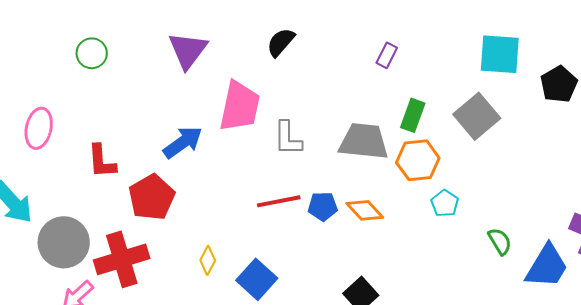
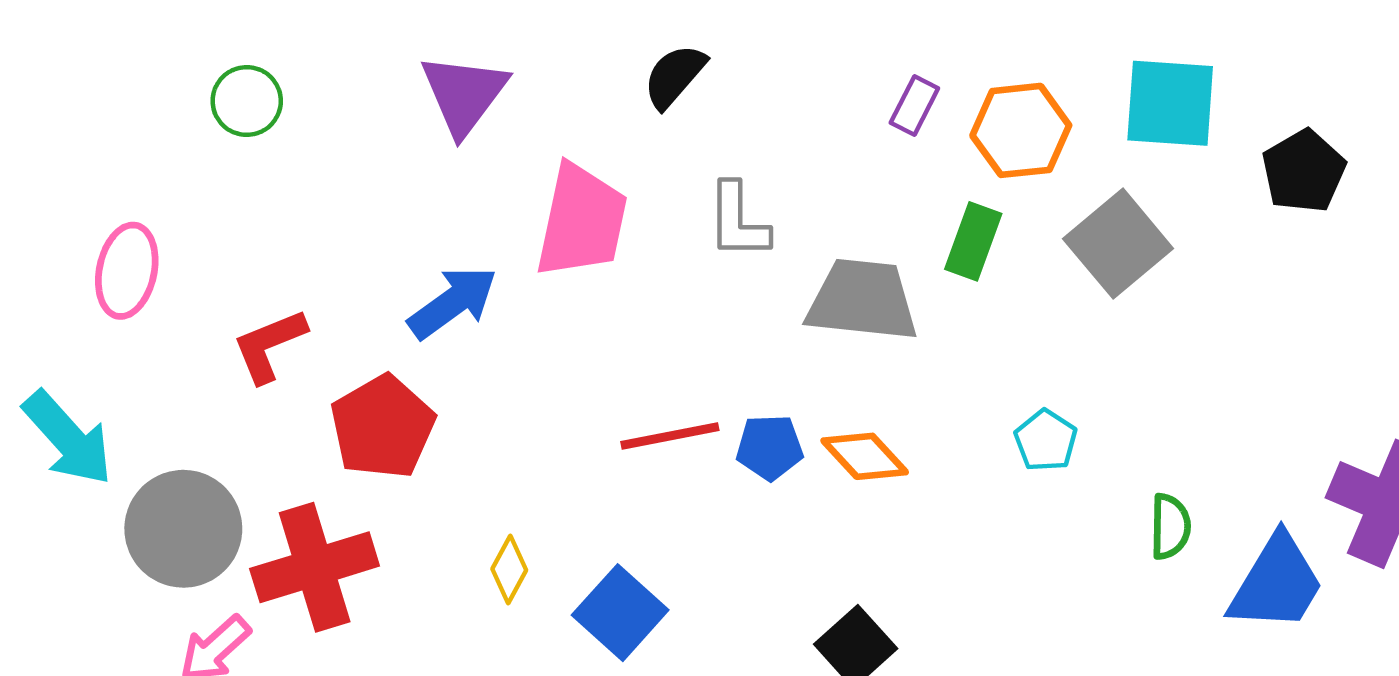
gray L-shape: (288, 138) -> (738, 221), moved
orange hexagon: (418, 160) -> (1021, 130), moved
red L-shape: (102, 161) -> (269, 345), turned 72
green semicircle: (500, 241) -> (1170, 527), turned 32

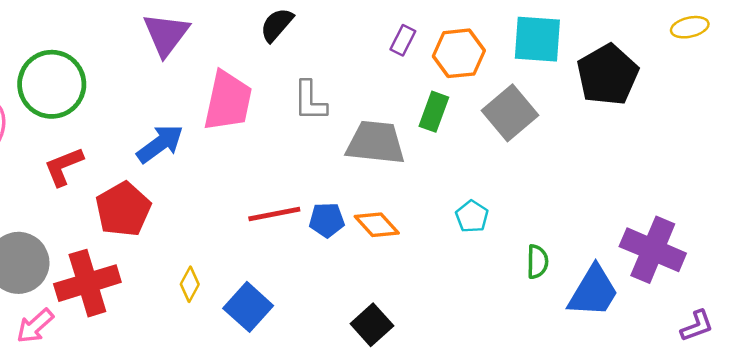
green circle: (247, 101) -> (52, 84), moved, size x1.8
black pentagon: (1304, 171) -> (608, 75), size x1.4

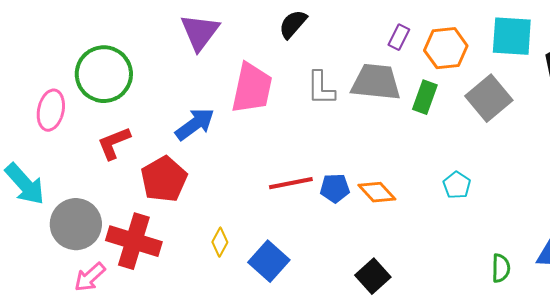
gray trapezoid: (375, 143) -> (376, 82), moved
green semicircle: (537, 262) -> (501, 268), moved
red cross: (87, 283) -> (134, 241), turned 34

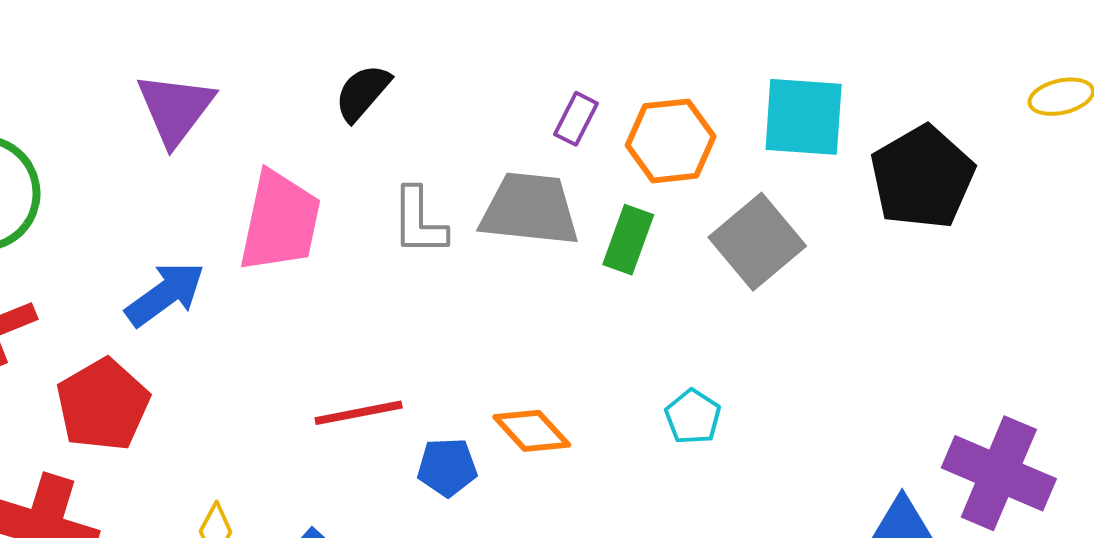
blue pentagon: (335, 188) -> (447, 467), moved

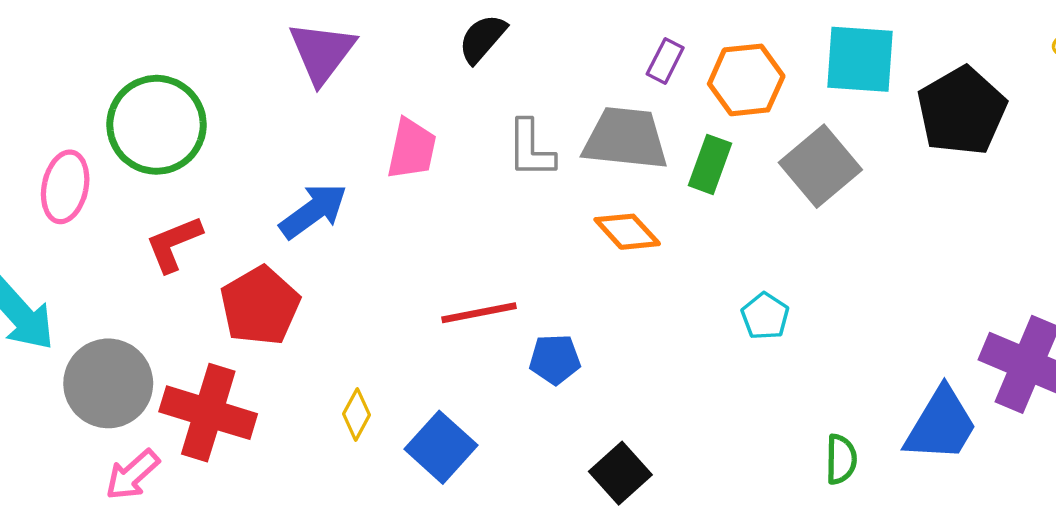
pink trapezoid: (280, 221) -> (412, 149), size x0.7
orange diamond: (532, 431) -> (627, 232), moved

